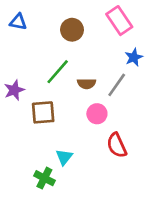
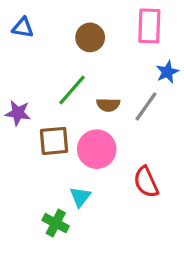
pink rectangle: (119, 21) -> (149, 26), turned 36
purple star: (14, 90) -> (18, 113), turned 30
pink circle: (97, 114) -> (97, 149), moved, size x1.5

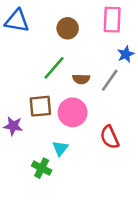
blue triangle: (23, 28) -> (17, 21), size x1.5
purple star: (18, 113) -> (13, 126), moved

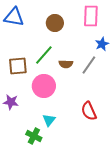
brown square: (40, 106) -> (18, 66), moved
pink circle: (73, 112) -> (44, 86), moved

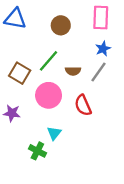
blue star: (102, 44) -> (103, 49), moved
brown square: (18, 66) -> (20, 73), turned 36
red semicircle: (89, 111) -> (83, 105), moved

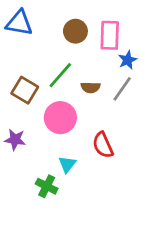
pink rectangle: (101, 18) -> (110, 35), moved
red semicircle: (83, 105) -> (103, 145), moved

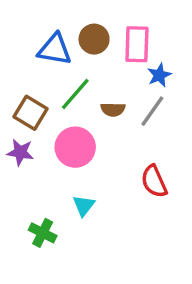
blue triangle: (19, 23) -> (55, 49), moved
purple star: (15, 140) -> (20, 152), moved
red semicircle: (103, 145) -> (154, 181), moved
green cross: (47, 186) -> (43, 233), moved

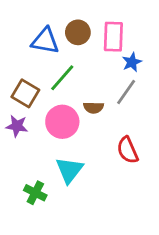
brown semicircle: (113, 109) -> (94, 108), moved
cyan triangle: (84, 205) -> (69, 170), size x1.5

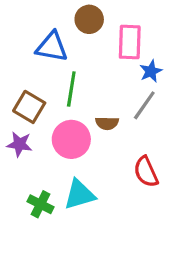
brown circle: (78, 32) -> (89, 19), moved
green line: (62, 78) -> (71, 89), turned -32
cyan triangle: (69, 170) -> (79, 195), turned 36
green cross: (35, 193) -> (40, 204), moved

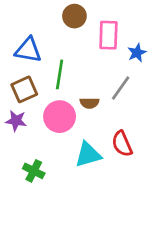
blue triangle: (52, 47) -> (28, 50), moved
blue star: (151, 71) -> (137, 53), moved
brown square: (29, 107) -> (24, 89), turned 35
cyan triangle: (79, 195) -> (88, 155), moved

